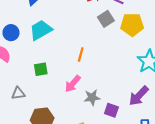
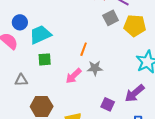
cyan trapezoid: (41, 30) -> (40, 35), moved
gray star: (92, 98) -> (95, 68), moved

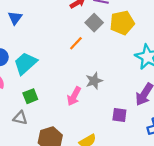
orange line: (84, 49) -> (76, 43), moved, turned 40
green square: (45, 59) -> (30, 96), moved
gray triangle: (21, 80) -> (20, 118), turned 32

